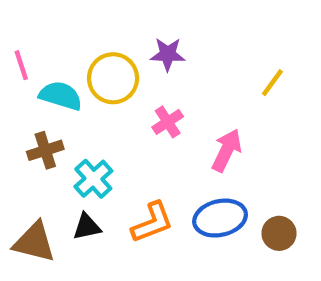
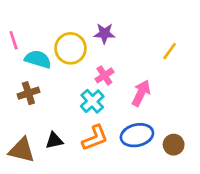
cyan cross: (93, 179) -> (92, 101), moved

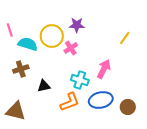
pink cross: (104, 75) -> (71, 48), moved
cyan cross: (92, 101) -> (80, 80), moved, turned -30
black triangle: (54, 141) -> (44, 86), moved

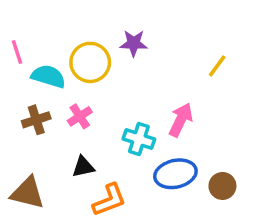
pink cross: (71, 48) -> (80, 116), moved
black triangle: (44, 86) -> (83, 167), moved
orange L-shape: (70, 102) -> (109, 200), moved

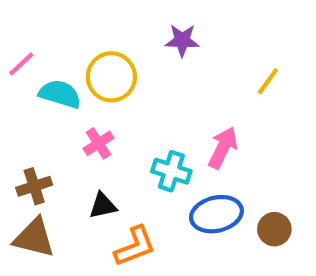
purple star: (134, 43) -> (182, 40), moved
pink line: (17, 52) -> (21, 64), turned 65
brown cross: (36, 120) -> (34, 186), moved

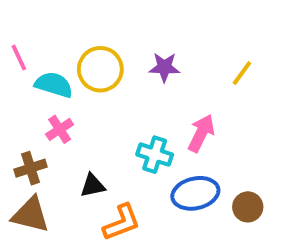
purple star: (182, 40) -> (164, 67), moved
pink line: (21, 64) -> (19, 58), turned -72
pink cross: (99, 143) -> (60, 129), moved

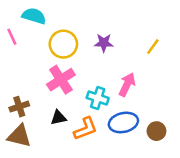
cyan semicircle: (54, 85) -> (34, 16), moved
pink cross: (60, 129) -> (61, 80), moved, size x1.6
orange L-shape: (122, 222) -> (85, 129), moved

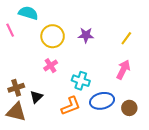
pink cross: (61, 80) -> (51, 66), size x0.6
pink arrow: (127, 85) -> (123, 70), moved
black triangle: (58, 118) -> (36, 97), moved, turned -32

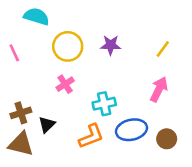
pink line: (10, 30) -> (14, 53), moved
cyan cross: (81, 81) -> (104, 104), turned -30

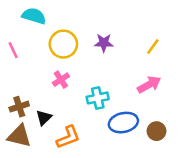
pink arrow: (159, 89) -> (149, 85), turned 35
orange L-shape: (91, 136) -> (68, 137), moved

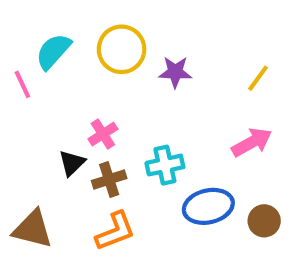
cyan semicircle: (34, 16) -> (53, 51), moved, turned -65
yellow circle: (63, 44) -> (122, 49), moved
brown cross: (19, 107) -> (109, 180), moved
black triangle: (44, 118) -> (72, 163), moved

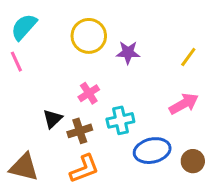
cyan semicircle: (53, 51) -> (24, 27), moved
pink cross: (103, 134) -> (89, 93), moved

